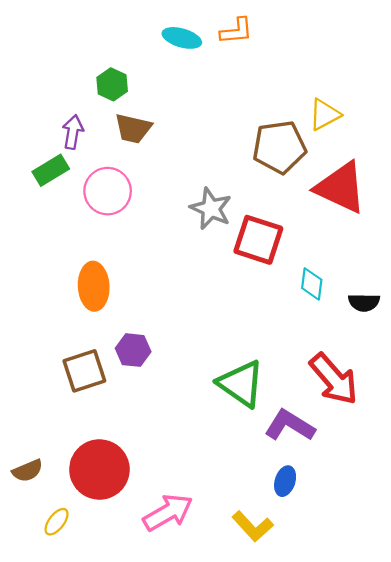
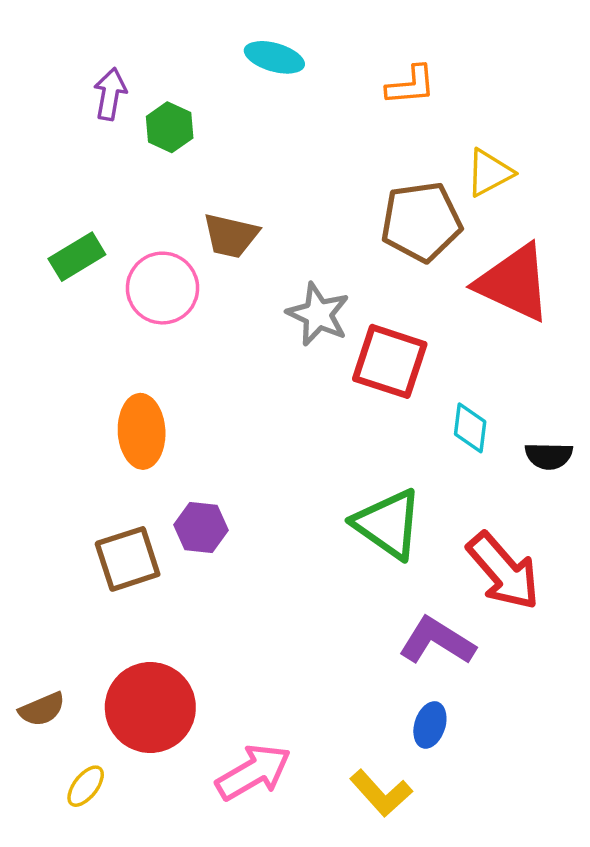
orange L-shape: (236, 31) -> (411, 85), moved
brown trapezoid: (133, 128) -> (231, 236), moved
purple arrow: (73, 132) -> (110, 94), moved
green triangle: (241, 384) -> (388, 524), moved

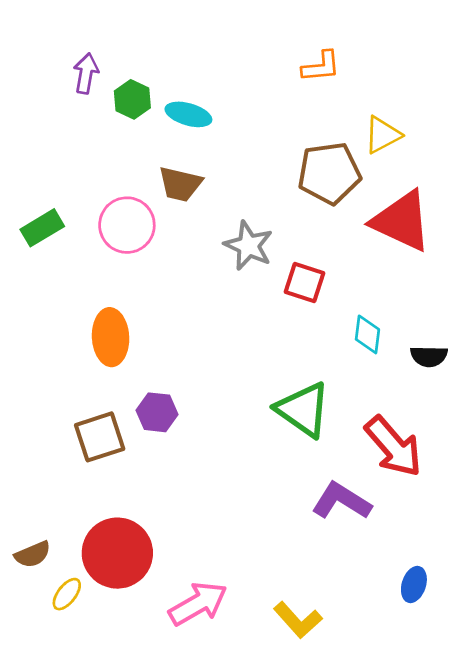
cyan ellipse: (274, 57) -> (188, 114), moved
green rectangle: (77, 257) -> (42, 228), moved
red square: (390, 361) -> (305, 282), size x0.7
blue ellipse: (430, 725) -> (414, 584), moved
yellow ellipse: (86, 786) -> (67, 594), moved

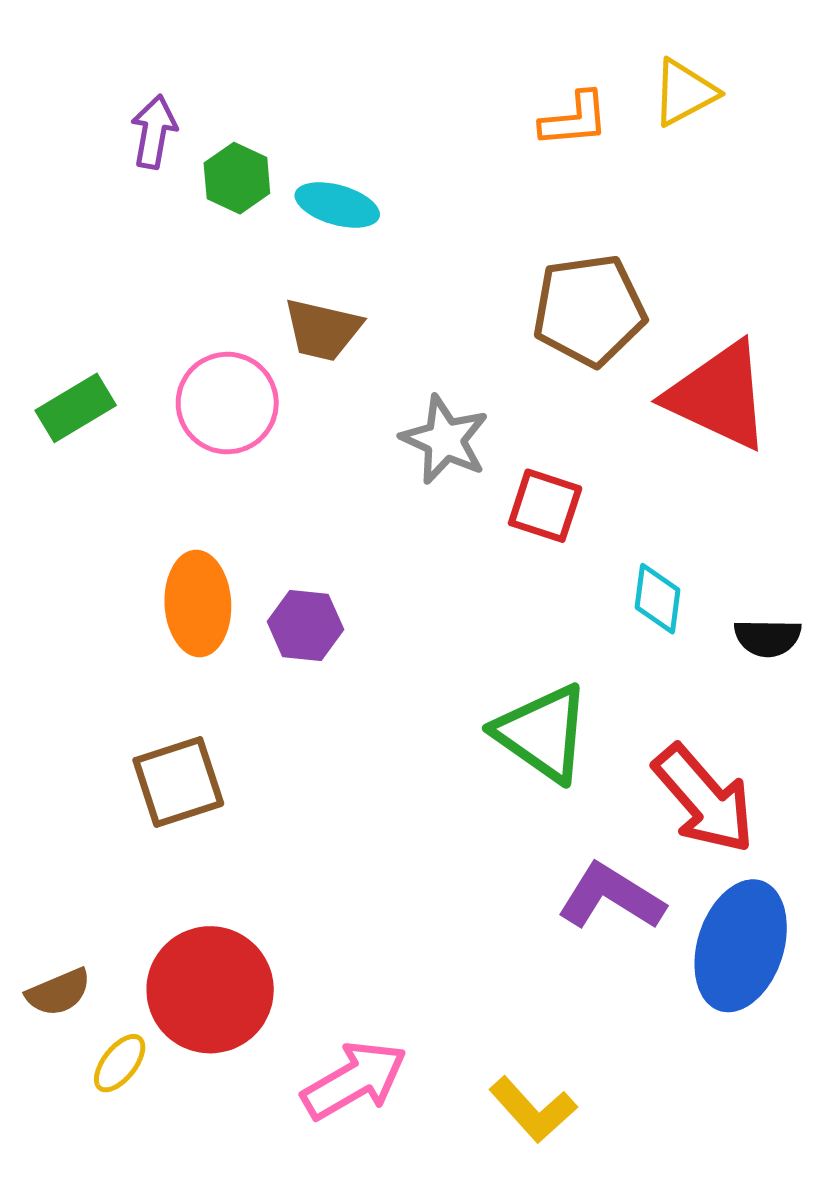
yellow triangle: (382, 135) -> (684, 93), moved
purple hexagon: (157, 412) -> (305, 626), moved
blue ellipse: (414, 584) -> (741, 946), moved, size x2.0

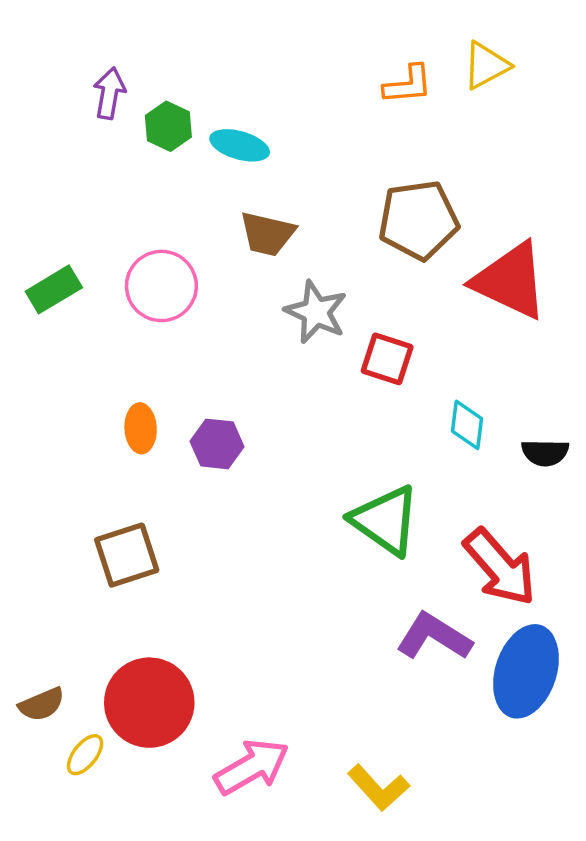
brown trapezoid: (323, 330) -> (267, 234), moved
orange ellipse: (198, 604) -> (141, 428), size x0.7

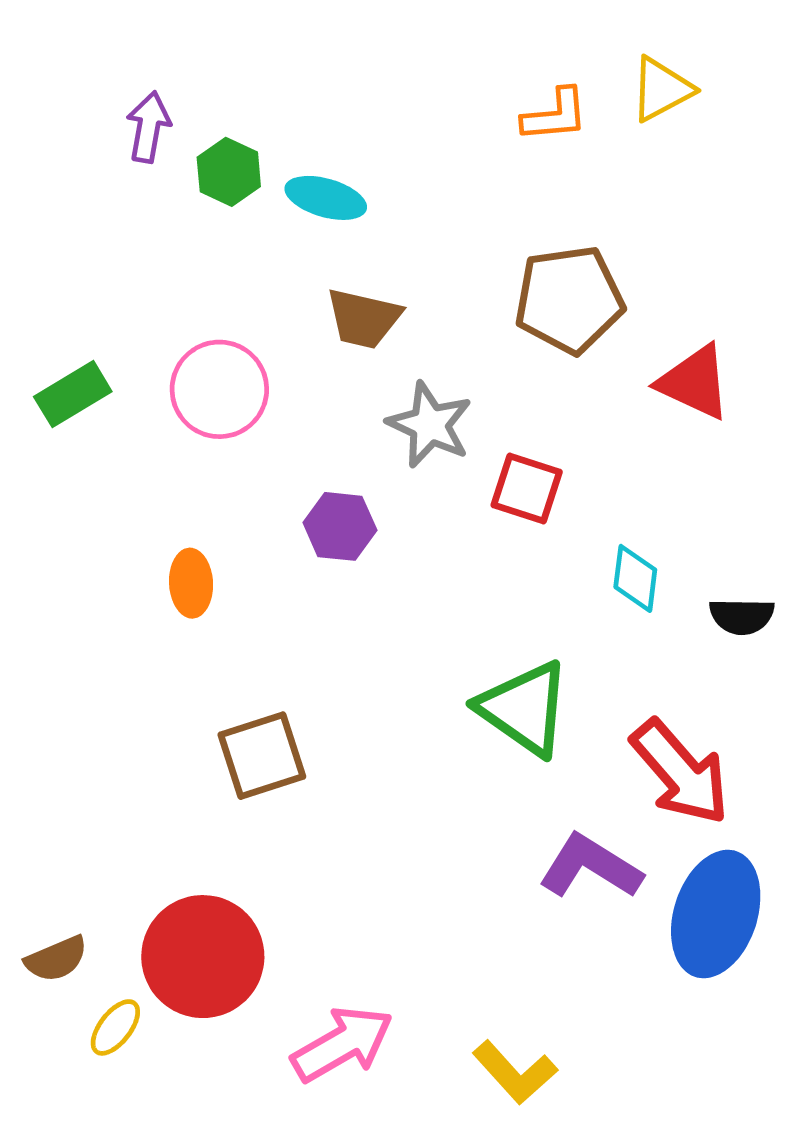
red triangle: (510, 281) -> (694, 382), size x0.7
purple hexagon: (217, 444) -> (340, 526), moved
brown square: (127, 555) -> (262, 756), moved

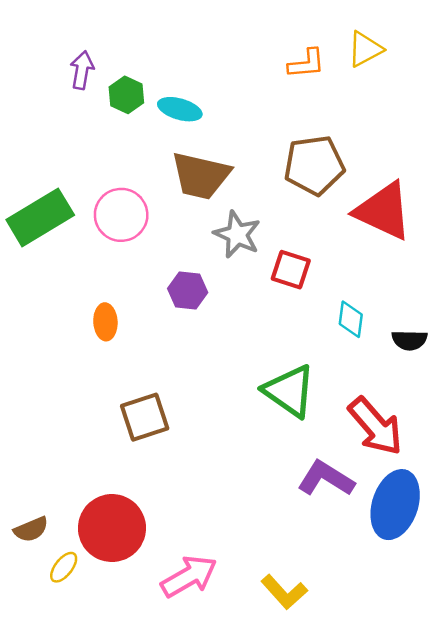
brown trapezoid: (364, 318) -> (201, 176), size x1.4
red triangle: (694, 382) -> (383, 211), size x1.4
green rectangle: (73, 394) -> (40, 217), size x1.6

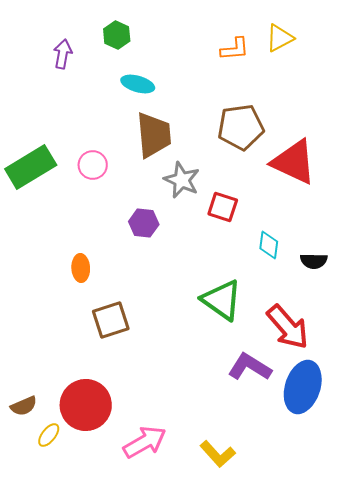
green hexagon: (126, 95) -> (117, 35), moved
brown trapezoid: (201, 176) -> (154, 135), turned -108
pink circle: (121, 215) -> (93, 165), size x0.7
orange ellipse: (105, 322) -> (81, 268), moved

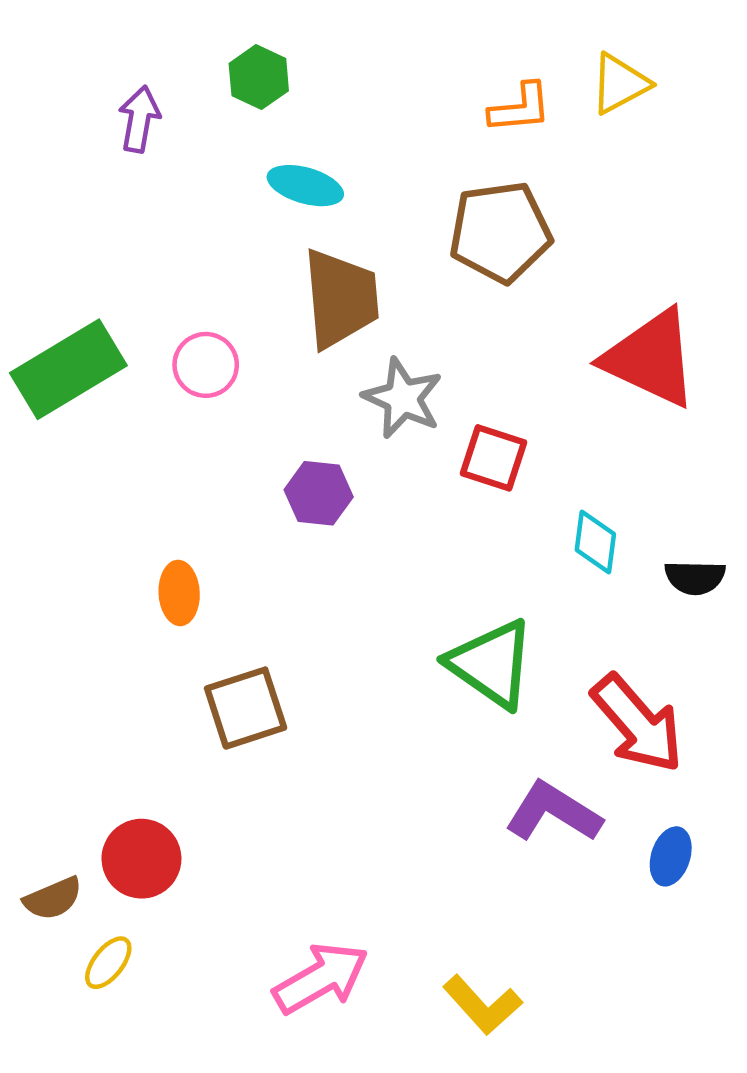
brown pentagon: (241, 127) -> (500, 232), moved
blue ellipse: (303, 387) -> (671, 856), size x0.5
red circle: (86, 405) -> (141, 859), moved, size x0.7

